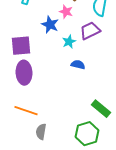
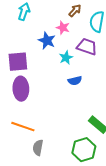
purple trapezoid: (90, 31) -> (87, 47), turned 45
blue semicircle: (78, 65) -> (75, 81), turned 152

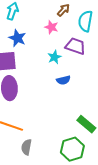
blue star: (47, 41) -> (17, 38), moved

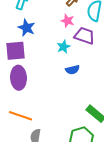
pink star: (51, 27) -> (68, 21), moved

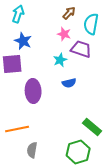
purple ellipse: (18, 78) -> (33, 91), moved
orange line: (20, 116) -> (17, 129), turned -30

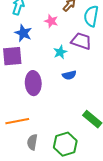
pink star: (64, 34) -> (51, 21), moved
green hexagon: (78, 152) -> (65, 144), moved

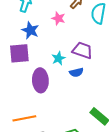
purple trapezoid: (81, 41) -> (82, 50), moved
cyan star: (60, 52) -> (58, 58), moved

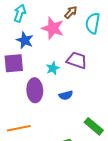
pink star: (58, 18) -> (53, 28), size x1.6
blue semicircle: (76, 72) -> (66, 95), moved

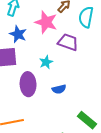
purple trapezoid: (77, 60) -> (68, 42), moved

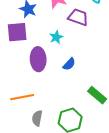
blue semicircle: (59, 89) -> (69, 64), turned -32

